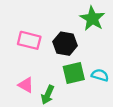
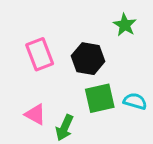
green star: (92, 19) -> (125, 25), size x0.7
pink rectangle: (29, 40) -> (40, 54), turned 55

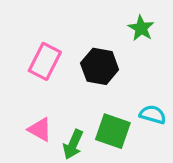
pink rectangle: (40, 54) -> (45, 61), turned 48
green square: (100, 98) -> (113, 131), moved, turned 32

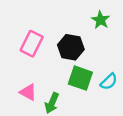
cyan semicircle: (153, 115) -> (109, 82), turned 120
green square: (113, 131) -> (80, 78), moved

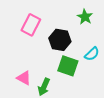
pink rectangle: (32, 44) -> (31, 25), moved
cyan semicircle: (109, 82) -> (92, 54), moved

